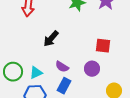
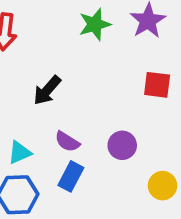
red square: (103, 46) -> (157, 85), moved

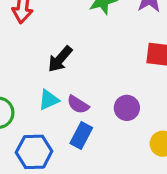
cyan triangle: (20, 153) -> (49, 100), moved

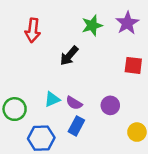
black arrow: (60, 59) -> (69, 56), moved

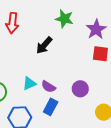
purple star: (127, 23) -> (96, 29), moved
green star: (92, 25) -> (64, 19), turned 30

